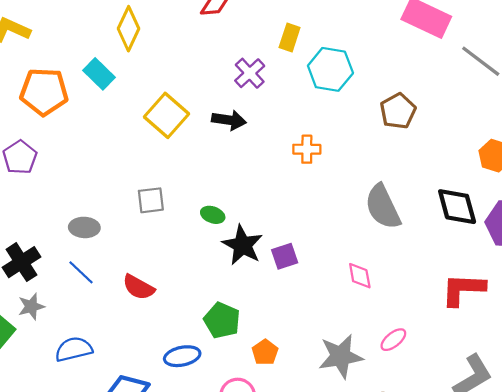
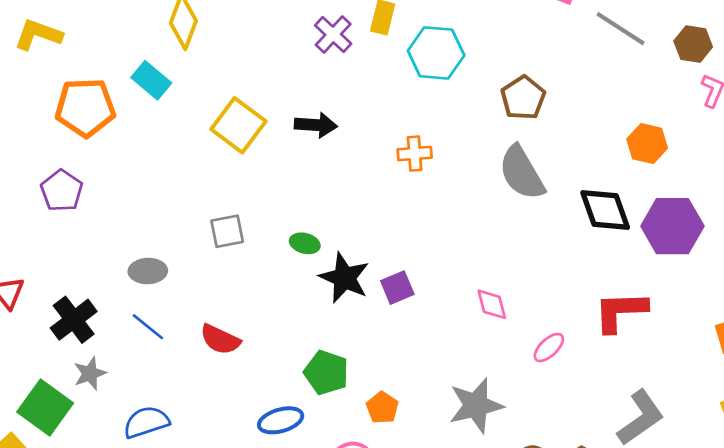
purple cross: (250, 73) -> (333, 35), moved
gray semicircle: (383, 207) -> (522, 173), moved
pink ellipse: (393, 340) -> (549, 348), moved

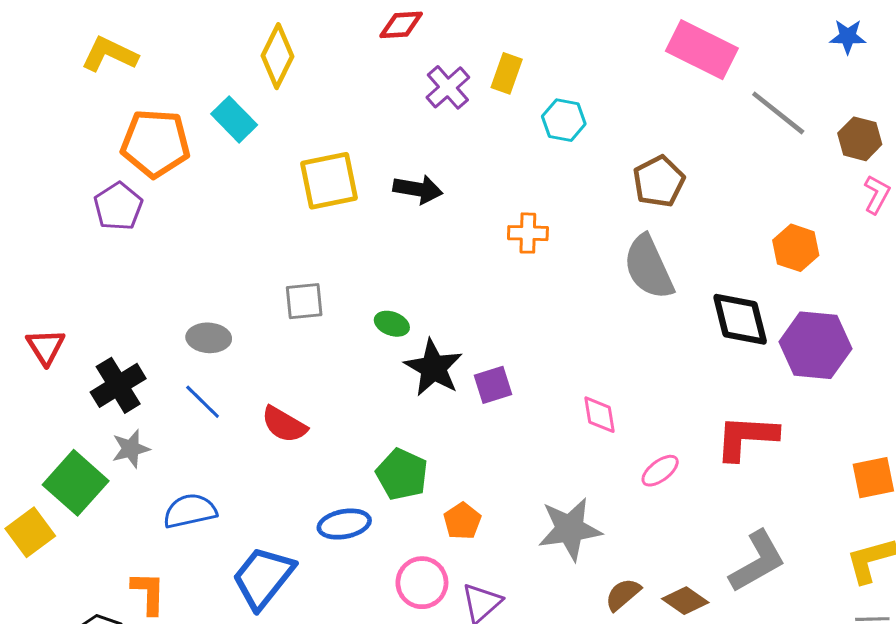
cyan hexagon: (436, 53) -> (564, 120), size x0.7
yellow square: (238, 125) -> (329, 181), turned 36
purple pentagon: (62, 191) -> (118, 206), moved

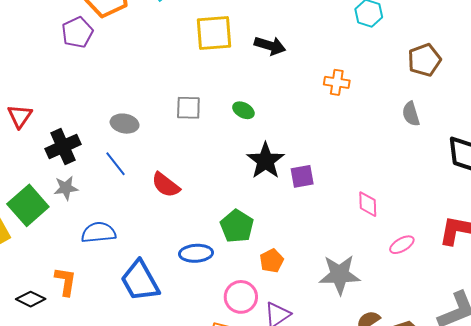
gray semicircle: (649, 267) -> (411, 114), size x0.6
green ellipse: (392, 324) -> (243, 110), moved
blue trapezoid: (263, 577) -> (140, 281), turned -75

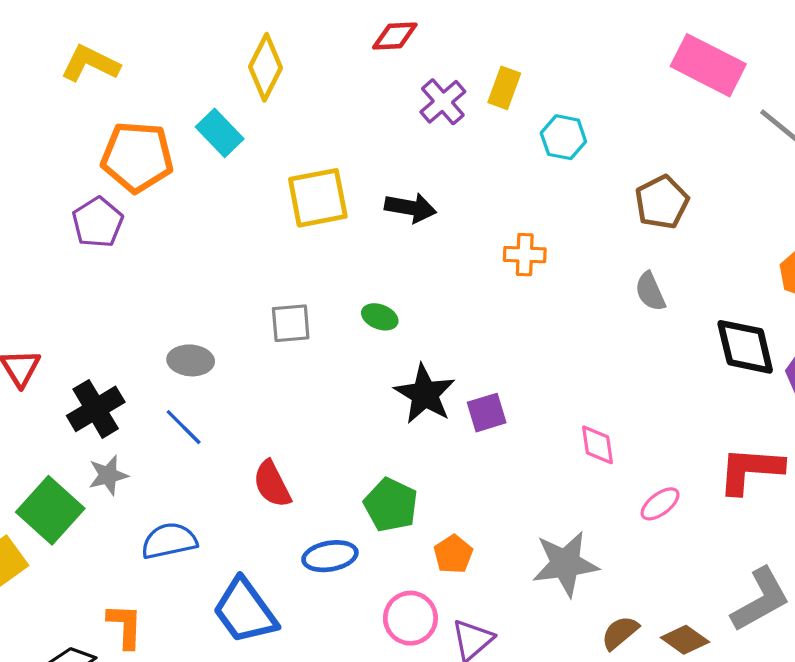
red semicircle: (166, 185) -> (272, 484), moved, turned 32

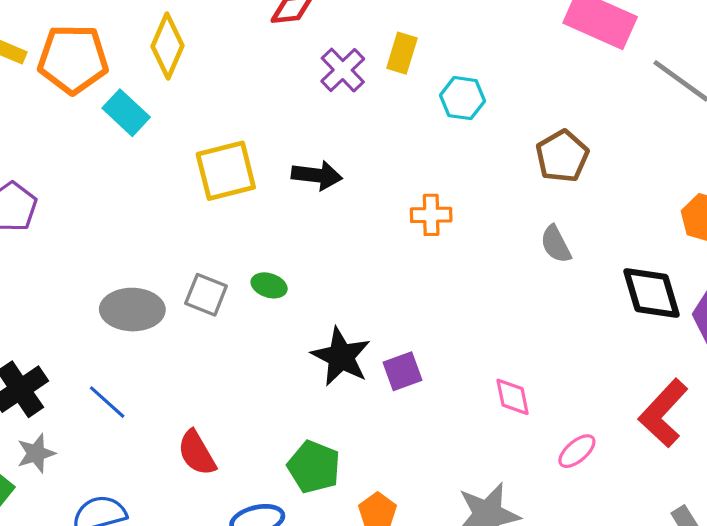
orange pentagon: (137, 157) -> (73, 59), moved
green ellipse: (380, 317) -> (269, 285), moved
gray square: (291, 323) -> (206, 295), turned 30
gray ellipse: (191, 360) -> (132, 310), moved, size x1.4
red L-shape: (750, 470) -> (663, 413), turned -48

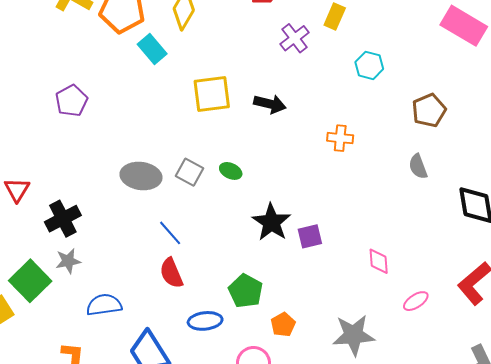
yellow rectangle: (402, 53) -> (335, 16), moved
blue line: (107, 402) -> (170, 233), moved

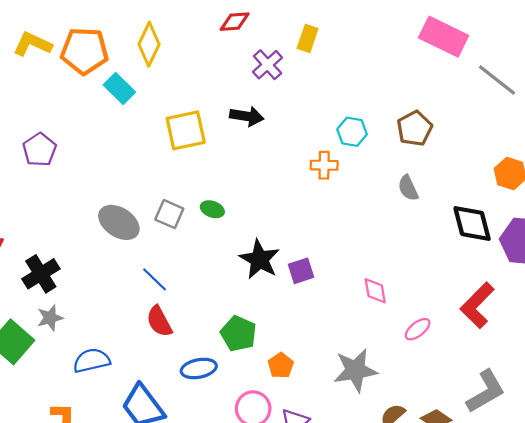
cyan hexagon: (369, 65) -> (352, 132), moved
black arrow: (270, 104) -> (247, 116), moved
gray ellipse: (141, 176) -> (119, 222), turned 30

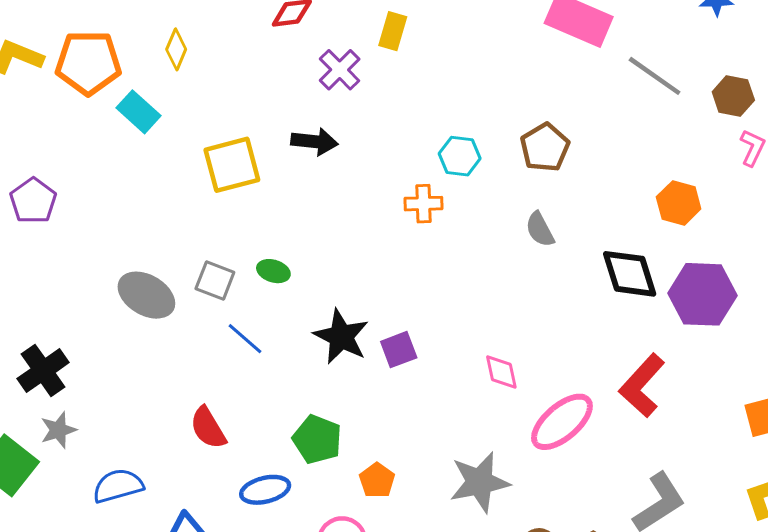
yellow diamond: (149, 44) -> (176, 49), size x0.7
blue line: (154, 279) -> (245, 339), moved
pink ellipse: (418, 329) -> (562, 422), size x1.8

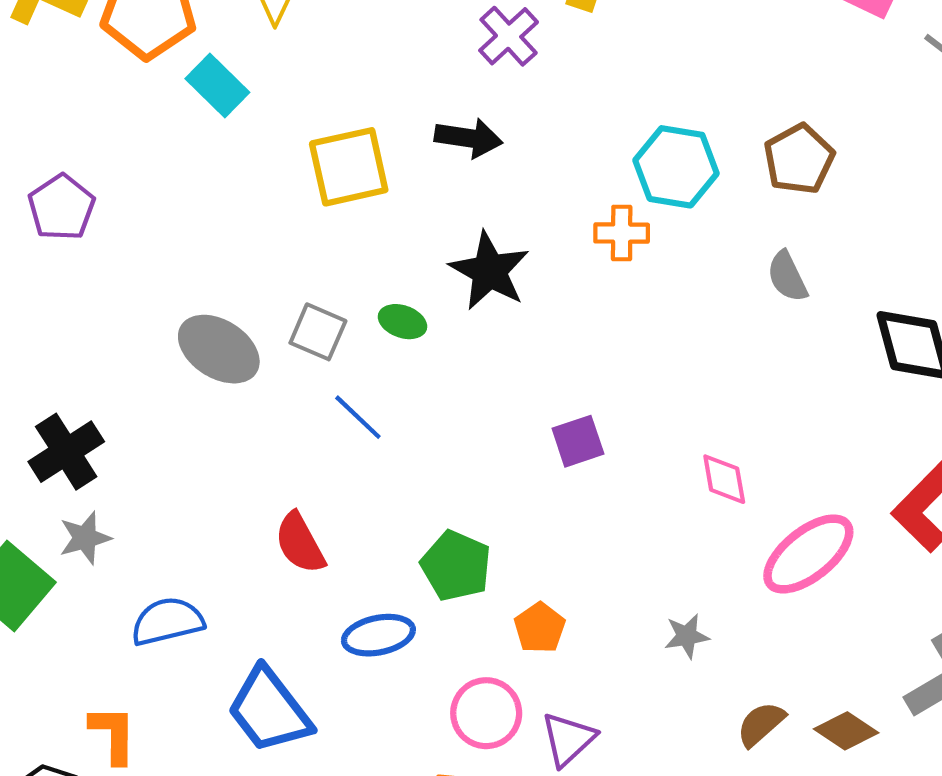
cyan hexagon: (460, 156) -> (676, 167), size x1.4
black star: (341, 337) -> (489, 271), moved
gray star: (480, 482) -> (687, 636), size x0.5

